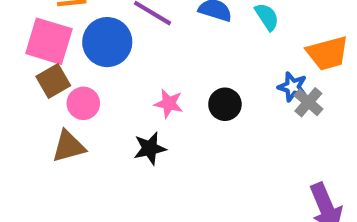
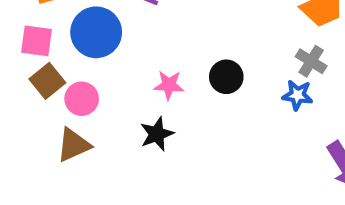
pink square: (49, 41) -> (37, 41), size x0.7
blue star: (293, 87) -> (297, 95), moved

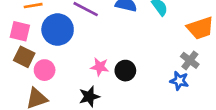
black circle: (226, 77) -> (125, 71), moved
brown square: (47, 81) -> (24, 57), turned -30

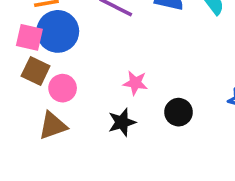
blue circle: (58, 30) -> (58, 31), moved
black circle: (125, 71) -> (179, 112), moved

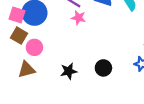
pink star: (135, 83) -> (78, 18), moved

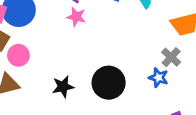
black circle: (103, 68) -> (109, 83), size x1.5

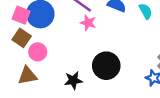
black circle: (109, 83) -> (106, 66), moved

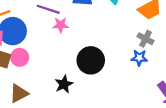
pink circle: (38, 52) -> (20, 57), moved

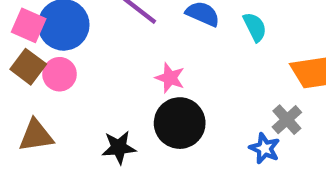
pink star: (61, 25) -> (170, 78), moved

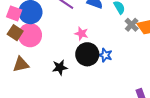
pink circle: (60, 74) -> (30, 35), size x1.5
gray cross: (287, 120) -> (132, 25), moved
blue star: (265, 148) -> (105, 55), moved

